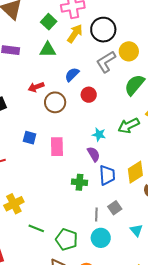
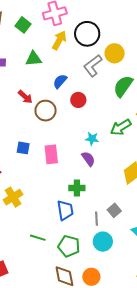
green square: (49, 22) -> (23, 25), moved
red arrow: (36, 87) -> (25, 97), turned -112
blue trapezoid: (107, 175) -> (65, 210), moved
yellow cross: (14, 204) -> (13, 197), moved

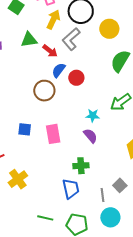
gray L-shape: (93, 66) -> (71, 39), moved
blue semicircle: (60, 81) -> (59, 70), moved
red arrow: (25, 97) -> (50, 51), moved

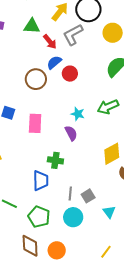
gray square: (120, 185) -> (88, 196), moved

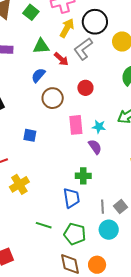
blue semicircle: (54, 62) -> (38, 75), moved
pink rectangle: (35, 123) -> (76, 125), moved

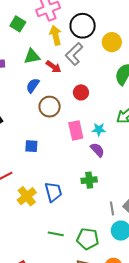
yellow arrow: (67, 28) -> (56, 35), turned -36
blue trapezoid: (71, 198) -> (53, 192), moved

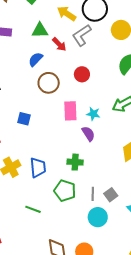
yellow arrow: (56, 35) -> (67, 14), turned -54
green pentagon: (88, 239) -> (65, 191), moved

